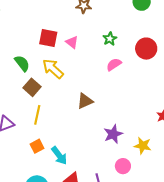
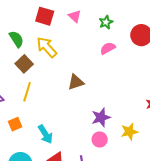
pink triangle: (72, 42) -> (75, 16), moved
orange square: (37, 146) -> (15, 124), moved
yellow star: (143, 146) -> (129, 132), turned -30
pink circle: (123, 166) -> (100, 139), moved

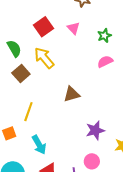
red square: (45, 16) -> (43, 27), turned 36
yellow line: (27, 92) -> (28, 112), moved
pink circle: (100, 139) -> (92, 161), moved

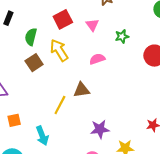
green semicircle: (14, 48) -> (31, 37), turned -144
pink semicircle: (105, 62) -> (97, 59), moved
yellow line: (28, 112) -> (60, 105), moved

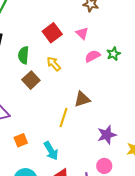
green star: (122, 36) -> (113, 54), moved
yellow arrow: (59, 50) -> (54, 64), size x0.7
pink semicircle: (97, 59) -> (93, 56), moved

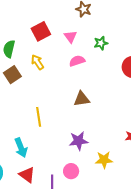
green star: (113, 54) -> (101, 43), moved
brown triangle: (82, 99) -> (82, 99), moved
yellow line: (63, 118) -> (39, 117), turned -36

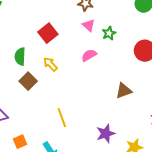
pink triangle: (70, 37) -> (89, 25), moved
brown triangle: (82, 99) -> (124, 91), moved

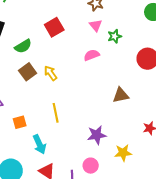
green semicircle: (20, 57) -> (23, 46), turned -132
yellow arrow: (50, 64) -> (51, 73), moved
orange square: (20, 142) -> (20, 122), moved

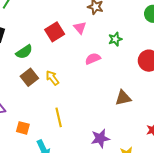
pink triangle: (96, 25) -> (80, 28), moved
orange square: (20, 122) -> (23, 128), turned 32

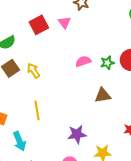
green star: (115, 39) -> (107, 63), moved
pink semicircle: (93, 59) -> (83, 61), moved

